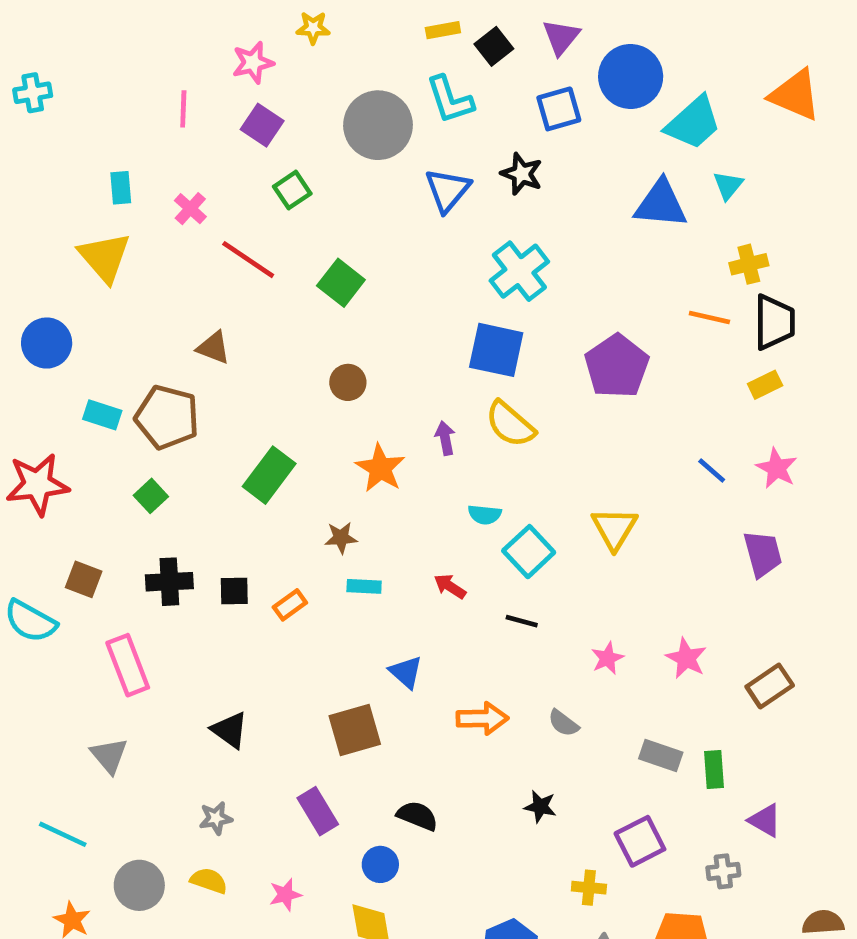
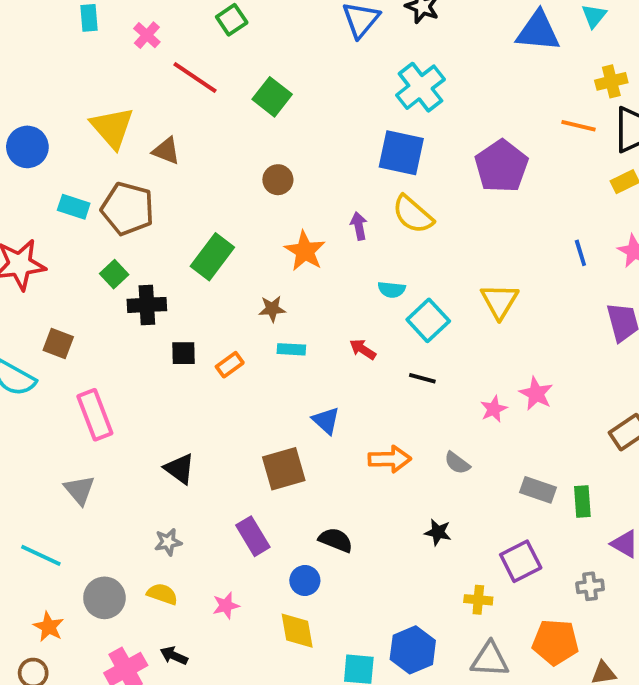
yellow triangle: (105, 257) -> (112, 128), moved
blue line: (712, 470) -> (580, 253), turned 32
black cross: (169, 582) -> (147, 305), moved
pink star: (686, 658) -> (536, 394), moved

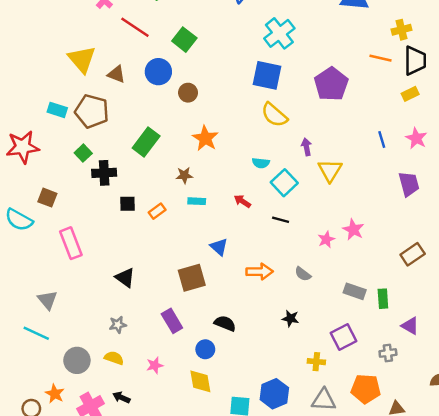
blue circle: (27, 147) -> (158, 72), moved
purple arrow: (359, 226) -> (306, 147), moved
gray triangle: (79, 490) -> (47, 300), moved
orange star: (49, 627) -> (55, 394), moved

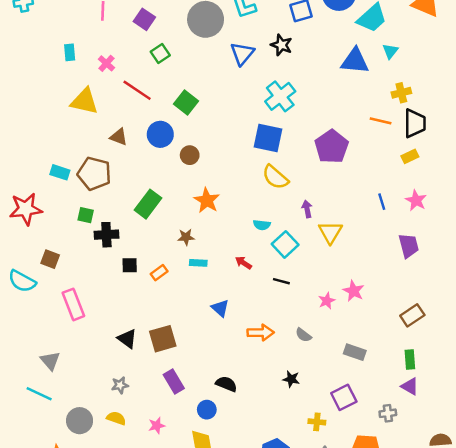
yellow triangle: (82, 59) -> (84, 101), moved, turned -36
green square: (83, 153) -> (86, 215), turned -35
brown square: (192, 278) -> (163, 339), moved
green rectangle: (383, 299) -> (410, 359), moved

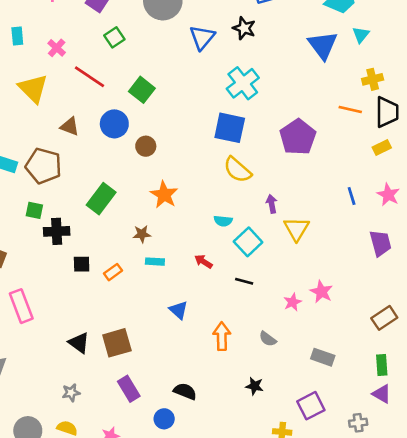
blue triangle: (355, 61) -> (323, 45), turned 48
yellow triangle: (84, 101) -> (33, 88), turned 32
orange arrow: (261, 333) -> (222, 336), turned -90

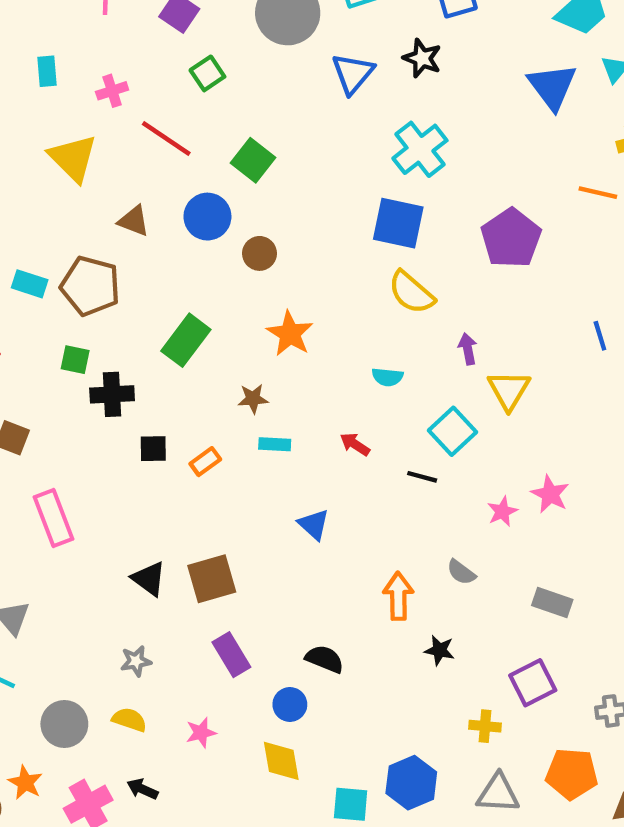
pink cross: (57, 48) -> (112, 91), turned 30
cyan square: (248, 242) -> (452, 431), moved
orange arrow: (222, 336) -> (398, 596), moved

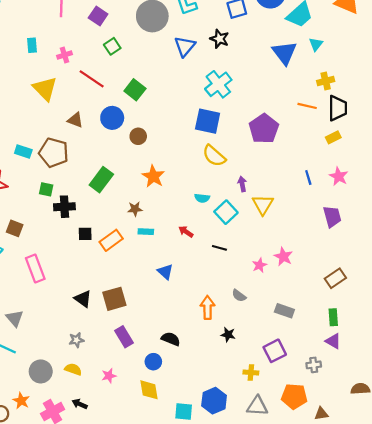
cyan square: (452, 431) -> (226, 212), moved
orange rectangle: (205, 462) -> (111, 240), size x1.5

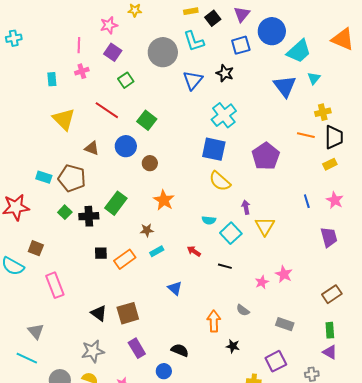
pink cross: (64, 55) -> (82, 71), moved
green square: (46, 189) -> (65, 212), turned 32
black cross: (64, 207) -> (89, 216), moved
cyan rectangle: (146, 232) -> (157, 251), turned -32
gray star: (76, 340) -> (93, 351), size x1.6

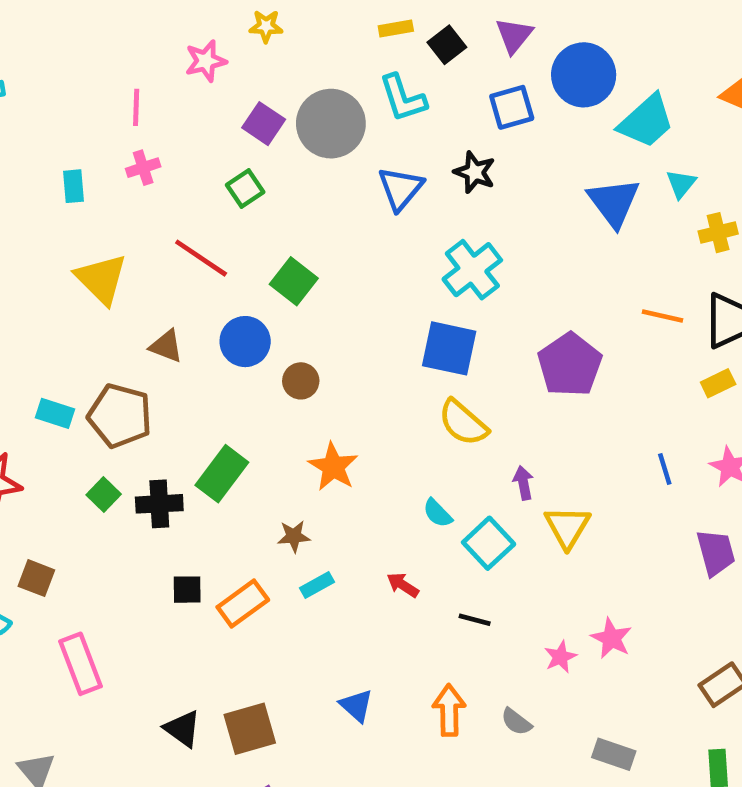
purple square: (113, 52) -> (264, 124), moved
yellow cross: (323, 112) -> (718, 233), moved
cyan semicircle: (209, 220) -> (438, 513), turned 40
blue triangle: (175, 288) -> (356, 706), moved
orange arrow: (214, 321) -> (449, 710), moved

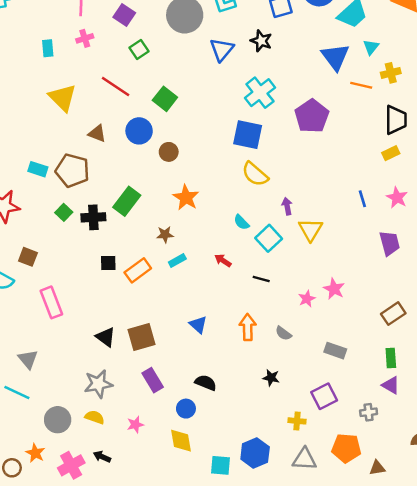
purple square: (264, 124) -> (124, 15), moved
orange line: (662, 316) -> (361, 85), moved
purple pentagon: (570, 365) -> (312, 116), moved

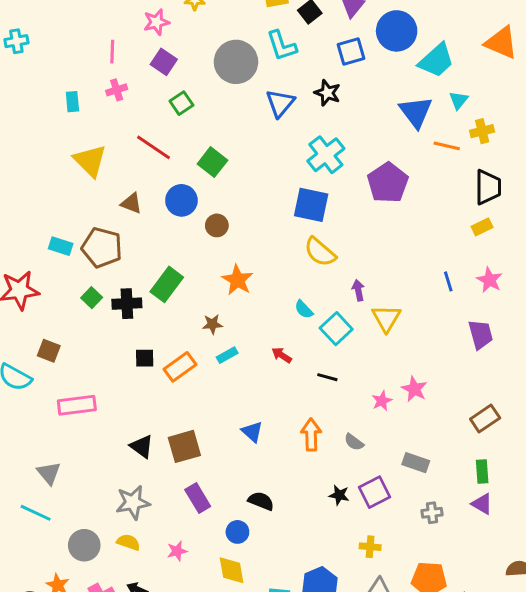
pink rectangle: (51, 302) -> (77, 405), turned -76
purple square: (324, 396) -> (375, 492), moved
gray cross: (369, 412) -> (432, 513), moved

